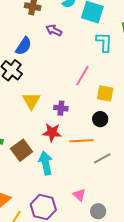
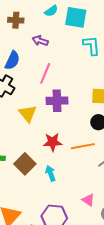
pink line: (82, 76) -> (45, 73), moved
purple cross: (61, 108) -> (57, 101), moved, size x1.5
cyan arrow: (46, 163) -> (50, 173), size x0.7

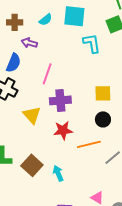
cyan semicircle: (51, 11) -> (46, 20), moved
purple arrow: (40, 41) -> (29, 43), moved
red star: (53, 142) -> (63, 130), moved

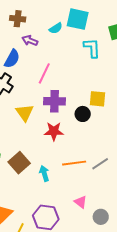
cyan semicircle: (46, 20) -> (56, 28), moved
black circle: (103, 119) -> (83, 114), moved
orange line: (89, 144) -> (74, 163), moved

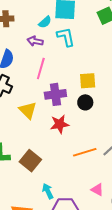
purple arrow: (30, 41) -> (35, 41), moved
cyan L-shape: (92, 48) -> (66, 37), moved
yellow square: (97, 99) -> (88, 81), moved
cyan arrow: (44, 173) -> (48, 191), moved

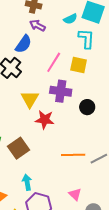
purple arrow: (35, 41) -> (37, 25), moved
yellow square: (88, 81) -> (79, 65), moved
red star: (60, 124) -> (45, 120), moved

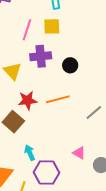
red star: (45, 120) -> (28, 100), moved
orange line: (73, 155) -> (58, 99), moved

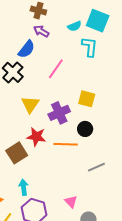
yellow square: (52, 26) -> (87, 99), moved
purple cross: (41, 56) -> (59, 113), moved, turned -35
black circle: (70, 65) -> (85, 129), moved

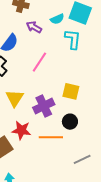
purple arrow: (41, 31) -> (34, 27), moved

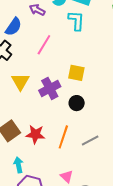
red star: (21, 130) -> (35, 134), moved
orange line: (51, 137) -> (63, 137), moved, turned -70

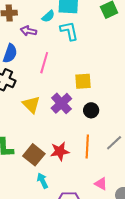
cyan arrow: (18, 165) -> (42, 181), moved

